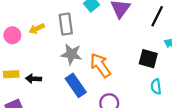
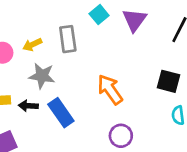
gray star: (71, 54) -> (42, 76), moved
blue rectangle: (76, 85) -> (61, 113), moved

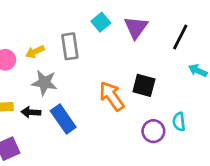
black square: (169, 81) -> (144, 85), moved
purple circle: (121, 136) -> (153, 131), moved

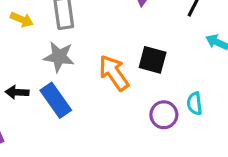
yellow arrow: (35, 52) -> (22, 20), turned -132
gray star: (44, 83) -> (59, 57), moved

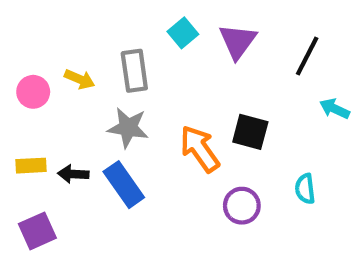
purple circle: (164, 115) -> (242, 206), moved

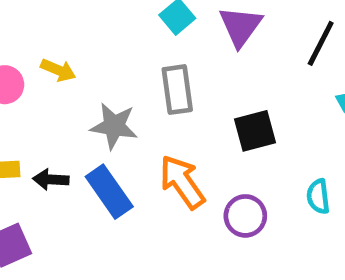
gray rectangle: (134, 71) -> (177, 90), moved
black square: (250, 132) -> (255, 131), turned -30
orange arrow: (200, 149) -> (182, 182), moved

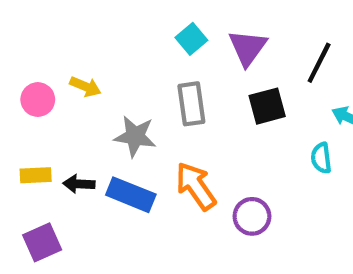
black square: (255, 131) -> (267, 106), moved
blue rectangle: (109, 192) -> (131, 195), turned -33
cyan semicircle: (318, 196) -> (321, 158), moved

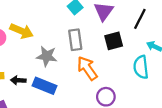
yellow arrow: (85, 87) -> (22, 31), size x1.5
cyan semicircle: (321, 158) -> (141, 67), size x1.5
orange arrow: (196, 186) -> (87, 68), moved

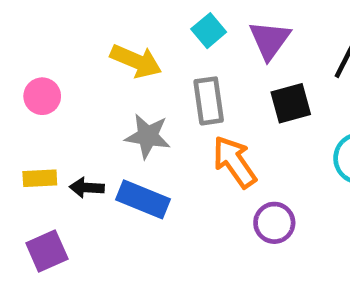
yellow arrow: (22, 31) -> (136, 61), moved

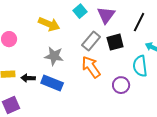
gray rectangle: (209, 101) -> (91, 41), moved, turned 48
purple circle: (274, 223) -> (121, 85), moved

